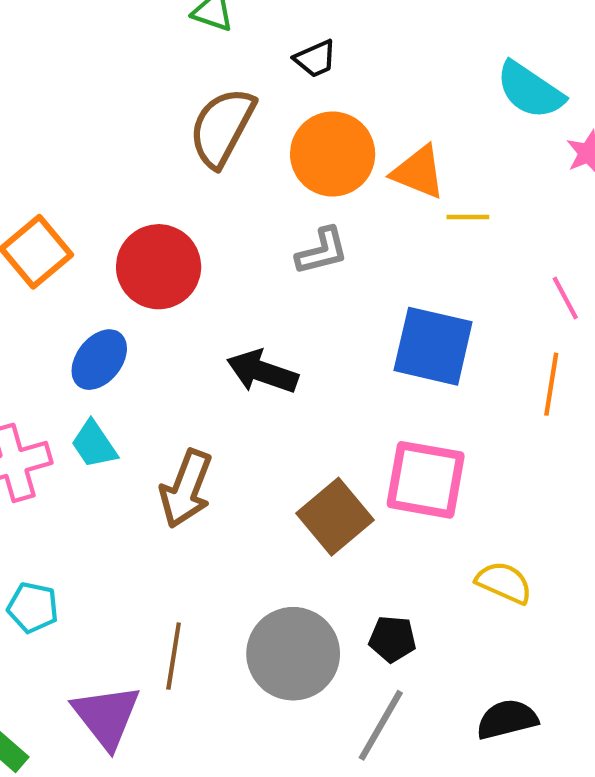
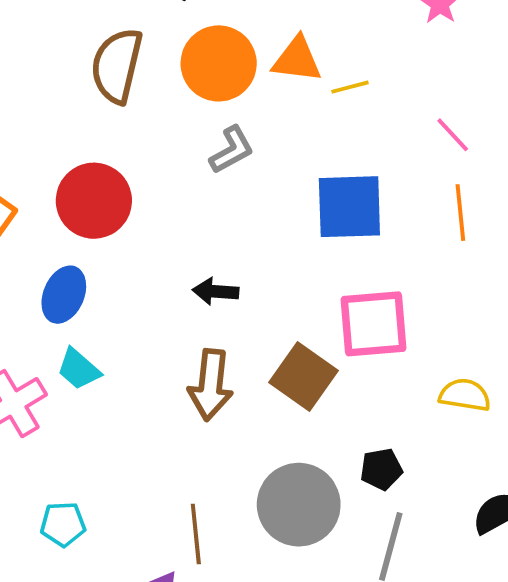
black arrow: (262, 372) -> (216, 291), moved, size x0.7
brown arrow: (186, 489) -> (211, 385), moved

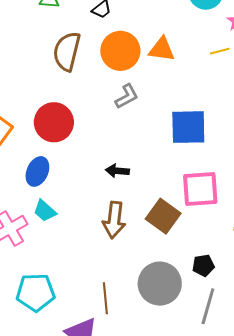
yellow line: (350, 87) -> (220, 51), moved
cyan pentagon: (63, 524) -> (36, 292), size x1.6

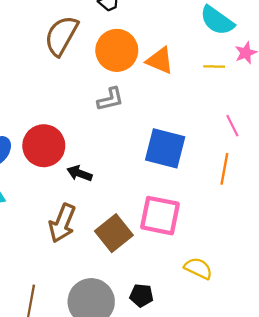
yellow line: (220, 51) -> (214, 67), moved
red circle: (54, 122) -> (44, 146), moved

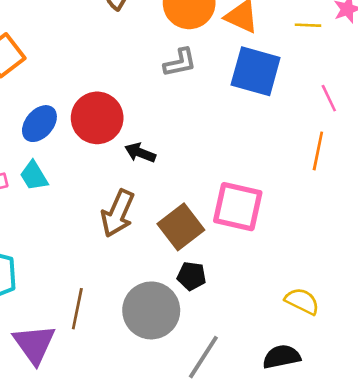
blue square: (165, 148) -> (256, 71), moved
yellow semicircle: (198, 268) -> (302, 301), moved
black pentagon: (141, 295) -> (192, 276), moved

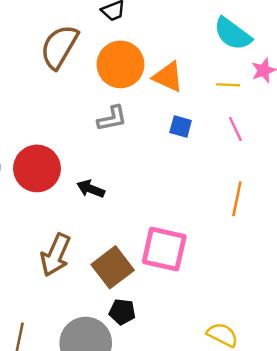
blue square: (256, 71) -> (181, 126), size x0.5
pink line: (329, 98) -> (235, 129), moved
black arrow: (140, 153) -> (91, 189), moved

